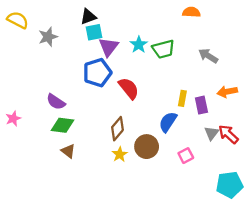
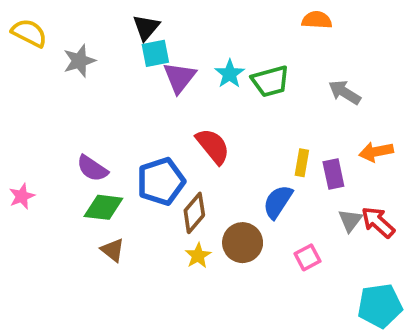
black triangle: (88, 17) -> (146, 27), turned -30
blue pentagon: (97, 73) -> (161, 181), moved

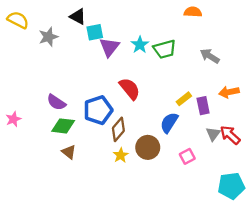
black triangle: (146, 27) -> (78, 16), moved, turned -42
yellow rectangle: (302, 163) -> (184, 99), turned 42

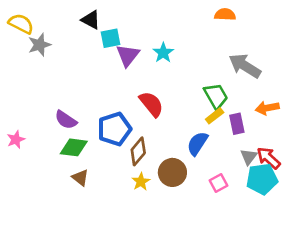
gray star: (48, 37) -> (39, 45), moved
green trapezoid: (165, 49) -> (216, 96), moved, turned -105
gray arrow: (210, 56) -> (245, 66), size x1.4
cyan pentagon: (231, 186) -> (262, 179), moved

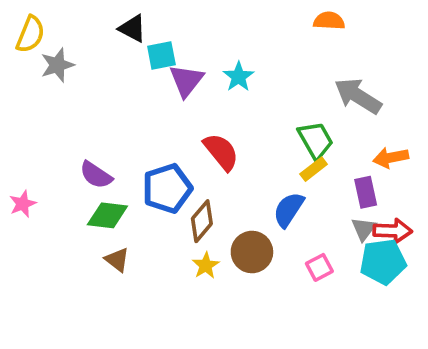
yellow semicircle: (21, 24) -> (30, 34), turned 85
purple rectangle: (237, 124) -> (366, 192), moved
red arrow: (269, 158) -> (393, 231), turned 140

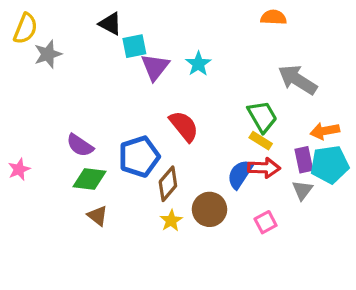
yellow rectangle: (314, 169) -> (261, 141), turned 70
red arrow: (393, 231) -> (264, 168), moved
cyan pentagon: (383, 262) -> (330, 165), moved

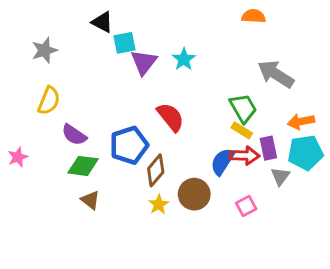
yellow semicircle: (25, 29) -> (49, 101), moved
purple rectangle: (304, 160) -> (268, 148), moved

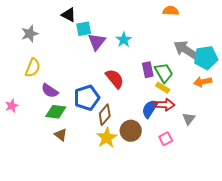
purple rectangle: (268, 148) -> (148, 70), moved
cyan pentagon: (305, 153) -> (206, 58), moved
yellow star: (159, 205) -> (107, 138), size x1.5

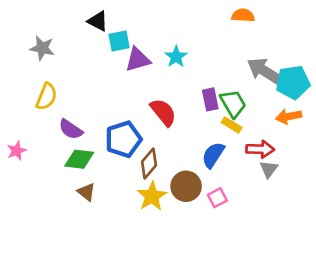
gray star: (30, 34) -> (42, 48), turned 30
purple triangle: (97, 42) -> (138, 60), turned 36
red arrow: (165, 105) -> (260, 149), moved
pink square: (166, 139) -> (217, 198), moved

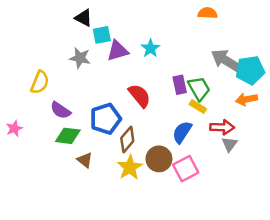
gray star: (42, 48) -> (80, 58), moved
brown triangle: (86, 192) -> (85, 160), moved
pink square: (217, 198) -> (186, 169), size x1.5

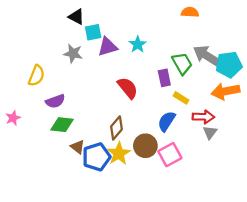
green trapezoid: (199, 88) -> (182, 63), moved
orange arrow: (246, 99) -> (226, 91), size x1.4
purple semicircle: (60, 110) -> (55, 101), turned -54
blue pentagon: (105, 119) -> (96, 157), moved

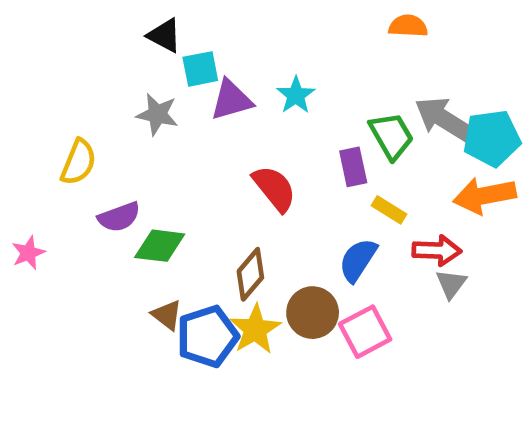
green diamond: (62, 125) -> (160, 246), moved

